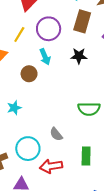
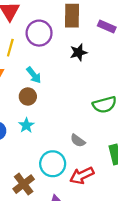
cyan arrow: (45, 57) -> (34, 75), moved
brown circle: (29, 74) -> (28, 96), moved

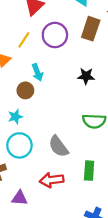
black star: (79, 52) -> (86, 76), moved
gray semicircle: (78, 141) -> (58, 146), size x1.5
cyan circle: (53, 164) -> (19, 145), moved

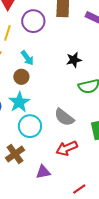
black star: (86, 76) -> (74, 60), moved
cyan star: (15, 117) -> (19, 102), size x1.5

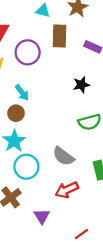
black star: (74, 60) -> (81, 85), moved
purple triangle: (43, 172) -> (42, 216), turned -49

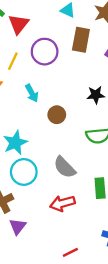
brown circle: (16, 113) -> (57, 115), moved
purple triangle: (42, 216) -> (18, 226), moved

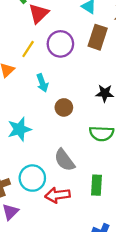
cyan circle: (24, 172) -> (32, 178), moved

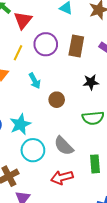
brown rectangle: (98, 37) -> (76, 46), moved
cyan circle: (32, 178) -> (33, 150), moved

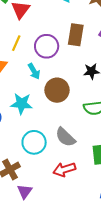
purple circle: (46, 44) -> (47, 46), moved
brown circle: (57, 100) -> (57, 90), size x1.5
cyan star: (20, 124) -> (21, 104), moved, turned 30

